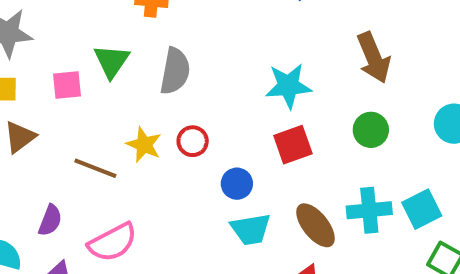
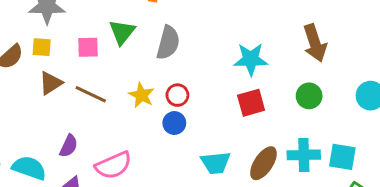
brown line: (95, 168) -> (91, 94), moved
blue circle: (237, 184) -> (174, 123), moved
cyan square: (422, 209) -> (342, 157), turned 32
brown ellipse: (315, 225) -> (263, 163), turned 68

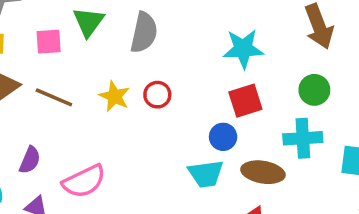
blue circle: (174, 123) -> (223, 137), moved
cyan cross: (304, 155) -> (303, 138), moved
brown ellipse: (263, 163) -> (263, 172), turned 68

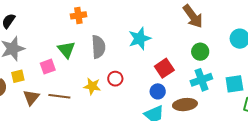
cyan star: (243, 49) -> (140, 39), moved

